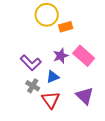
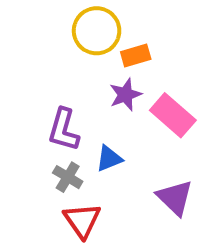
purple star: (61, 56) -> (125, 95), moved
purple L-shape: (31, 63) -> (64, 130), turned 60
red triangle: (51, 100) -> (82, 220), moved

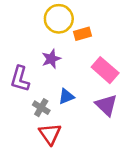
purple star: (125, 95) -> (51, 59), moved
purple L-shape: (64, 130) -> (20, 79), moved
purple triangle: (175, 198) -> (106, 105), moved

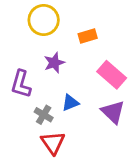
yellow circle: (59, 19) -> (44, 20), moved

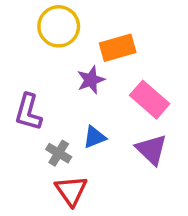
orange rectangle: (88, 36) -> (118, 48), size x1.4
purple star: (54, 63) -> (91, 80), moved

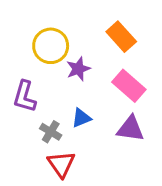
yellow circle: (59, 26) -> (51, 46), moved
orange rectangle: (118, 48) -> (121, 37), moved, turned 64
purple triangle: (152, 150) -> (130, 129), turned -36

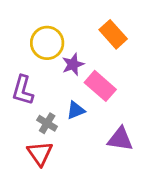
pink rectangle: (129, 86) -> (100, 86), moved
purple triangle: (130, 129) -> (120, 139), moved
red triangle: (61, 164) -> (40, 153), moved

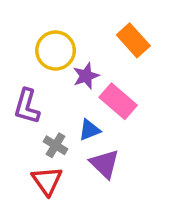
purple triangle: (120, 139) -> (105, 164), moved, turned 36

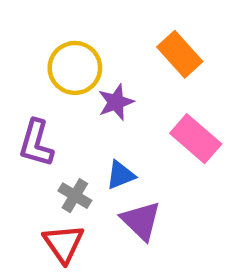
pink rectangle: (118, 101) -> (196, 139), moved

